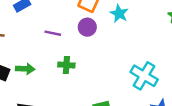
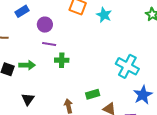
purple circle: (87, 27) -> (45, 25), moved
purple line: (53, 33) -> (49, 44), moved

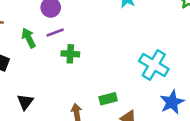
purple line: (49, 44) -> (55, 32), turned -32
green arrow: (27, 65) -> (29, 38), moved, turned -119

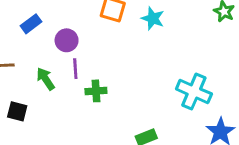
purple line: (55, 32) -> (75, 69), turned -66

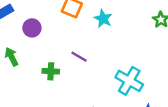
purple line: (75, 69) -> (79, 57), moved, turned -63

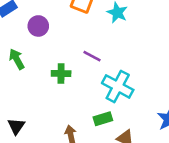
cyan cross: (129, 81) -> (118, 86), moved

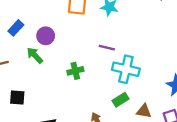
purple line: (92, 56) -> (107, 48), moved
green arrow: (17, 59) -> (35, 55), moved

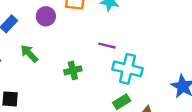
purple circle: (46, 36) -> (46, 16), moved

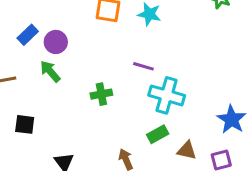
purple circle: (46, 16) -> (56, 42), moved

